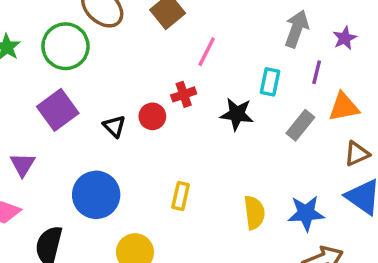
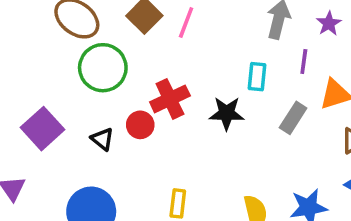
green circle: (65, 46) -> (103, 68), moved
pink line: (207, 52) -> (186, 23), moved
red cross: (184, 94) -> (170, 99), size x1.5

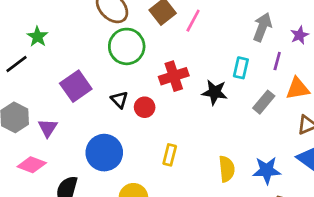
red circle: (140, 125) -> (145, 107), moved

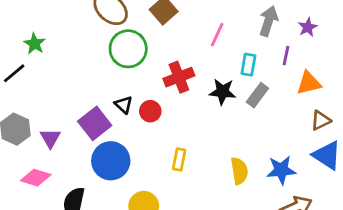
pink line: (193, 21) -> (217, 35), moved
purple square: (76, 86) -> (95, 123), moved
gray rectangle: (264, 102) -> (257, 95), moved

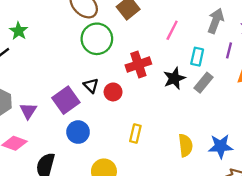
black star: (222, 92) -> (174, 78), turned -30
blue circle: (111, 161) -> (78, 132), size x0.7

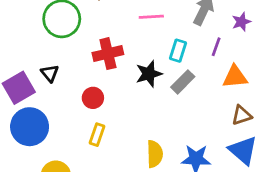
pink line: (172, 30) -> (151, 17), turned 54
red circle: (113, 92) -> (93, 98), moved
blue circle: (78, 132) -> (30, 127), size x1.4

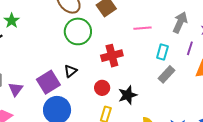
black triangle: (50, 73) -> (70, 71), turned 32
black star: (149, 74) -> (128, 95), moved

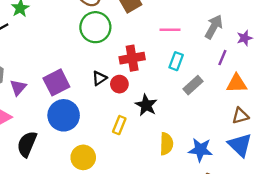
cyan rectangle: (162, 52) -> (176, 61), moved
black triangle: (70, 71) -> (99, 78), moved
red circle: (102, 88) -> (119, 84), moved
black star: (128, 95) -> (146, 105), turned -30

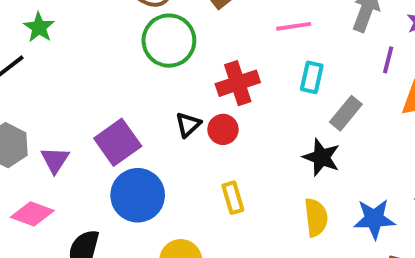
black star: (146, 105) -> (321, 157), moved
yellow rectangle: (119, 125) -> (233, 198), turned -30

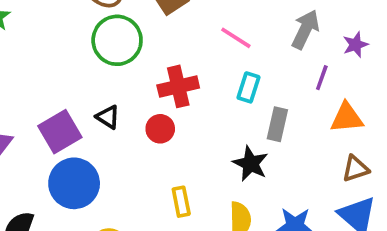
pink line: (294, 26) -> (236, 38), turned 36
gray rectangle: (346, 113) -> (277, 124), turned -32
black triangle: (188, 125) -> (108, 117), moved, turned -50
yellow rectangle: (233, 198) -> (181, 202), moved

